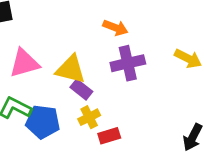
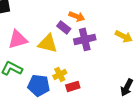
purple rectangle: (81, 89) -> (64, 27), moved
blue pentagon: (43, 122) -> (39, 85), moved

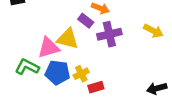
pink triangle: (18, 39) -> (48, 48), moved
blue pentagon: (39, 85) -> (58, 73), moved
black arrow: (127, 87) -> (157, 88), turned 48

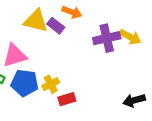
purple cross: (109, 34) -> (107, 38), moved
yellow triangle: (68, 39) -> (36, 21), moved

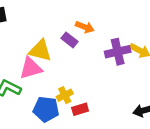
yellow triangle: (36, 21) -> (40, 51), moved
blue pentagon: (25, 83) -> (46, 109), moved

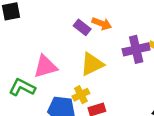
purple rectangle: (70, 40) -> (82, 27), moved
yellow triangle: (40, 51) -> (92, 64), moved, turned -40

